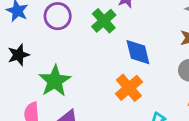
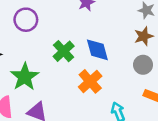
green cross: (104, 21) -> (64, 51), moved

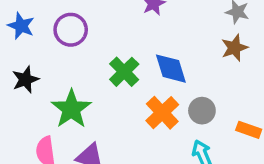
gray circle: (143, 65) -> (202, 111), moved

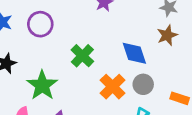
blue diamond: (171, 69) -> (134, 53), moved

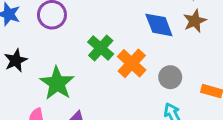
blue diamond: (134, 53) -> (159, 25), moved
orange cross: (113, 87) -> (132, 63), moved

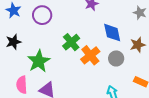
brown star: (195, 21) -> (138, 45), moved
gray circle: (170, 77) -> (116, 58), moved

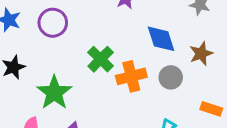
orange cross: (90, 55) -> (131, 76), turned 30

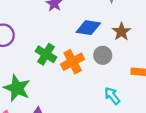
blue diamond: (161, 39) -> (88, 28), turned -50

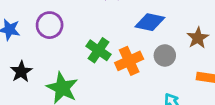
brown star: (122, 32) -> (198, 38), moved

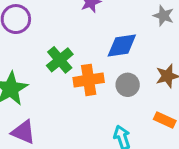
blue diamond: (150, 22) -> (122, 46), turned -36

